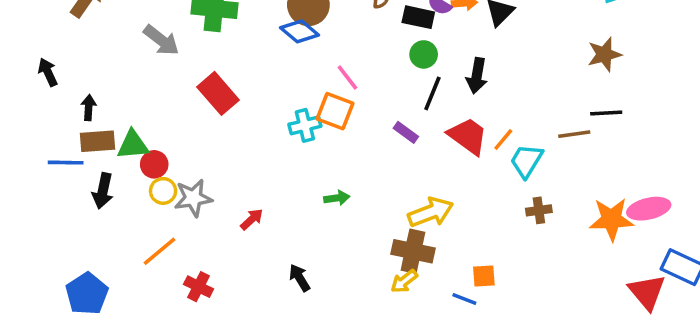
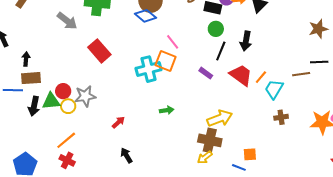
cyan cross: (305, 125) -> (149, 69), size x1.4
green triangle: (133, 145) -> (51, 101), moved
gray star: (193, 198) -> (85, 96), moved
black arrow: (300, 278) -> (126, 155), moved
red cross: (199, 287) -> (67, 160), moved

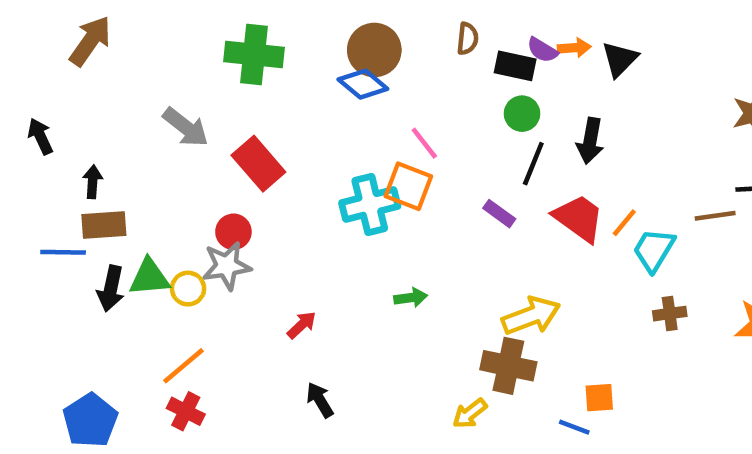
gray arrow: (67, 21) -> (186, 127), moved
red circle: (63, 91) -> (233, 232), moved
yellow arrow: (205, 157) -> (470, 414), moved

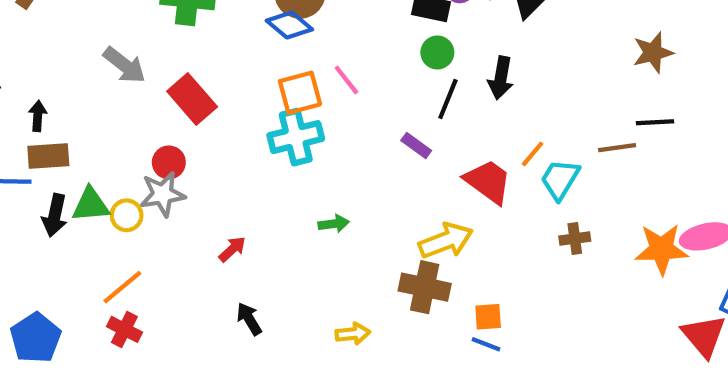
orange square: (408, 186) -> (300, 93), moved, turned -36
red trapezoid: (579, 218) -> (488, 181), moved
orange square: (599, 398) -> (488, 317), moved
yellow arrow: (470, 414) -> (353, 334), moved, turned -148

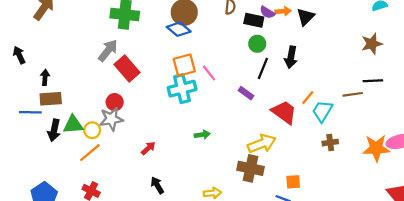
gray arrow: (124, 65) -> (108, 50), moved, turned -90
pink line: (346, 80) -> (209, 73), moved
orange line: (122, 287) -> (90, 153), moved
orange square: (488, 317) -> (293, 182), moved

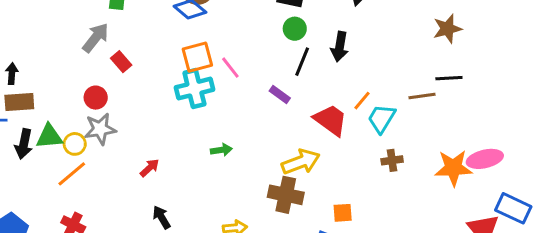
red rectangle: (127, 68) -> (121, 62), size x0.6
red circle: (115, 102) -> (96, 98), moved

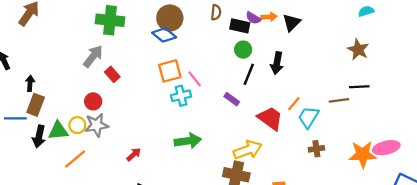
brown star: (447, 29) -> (358, 50), turned -30
cyan cross: (194, 89) -> (181, 96), moved, size x0.7
brown rectangle: (19, 102) -> (36, 105), turned -65
yellow circle: (75, 144) -> (77, 125), moved
green arrow: (221, 150) -> (188, 141), size x1.6

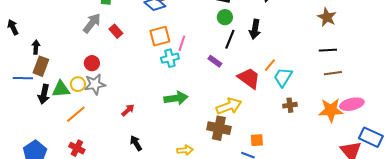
red rectangle: (112, 74) -> (116, 31), moved
pink line: (195, 79) -> (182, 43), turned 56
brown line: (339, 100) -> (333, 73), moved

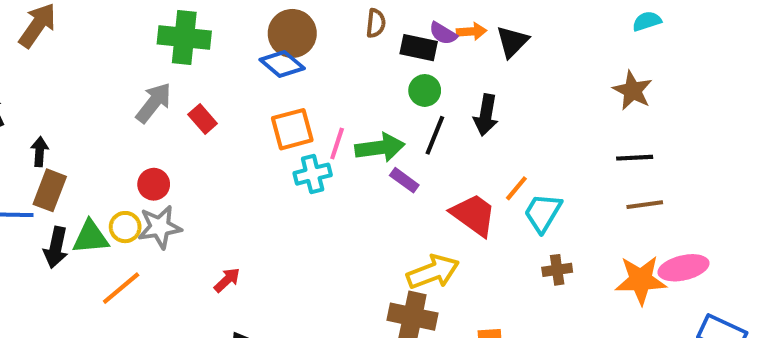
green arrow: (176, 98) -> (380, 148), moved

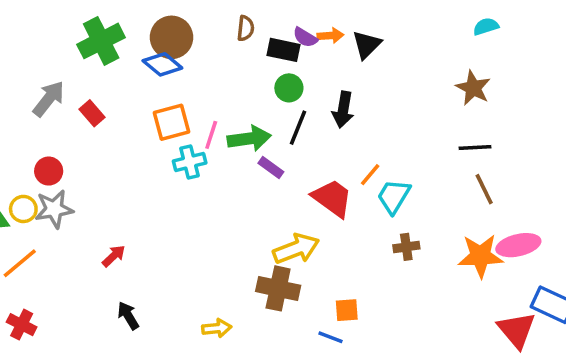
green cross: (184, 38) -> (101, 41), moved, turned -33
brown line: (645, 205) -> (484, 189), turned 72

